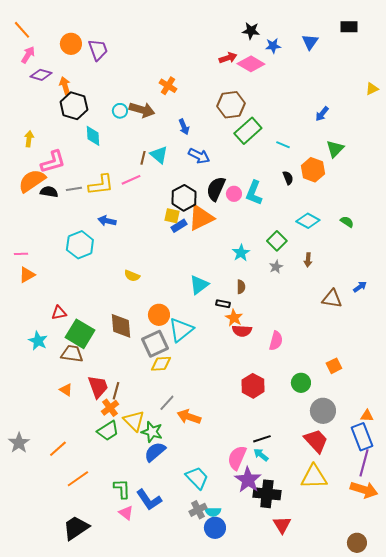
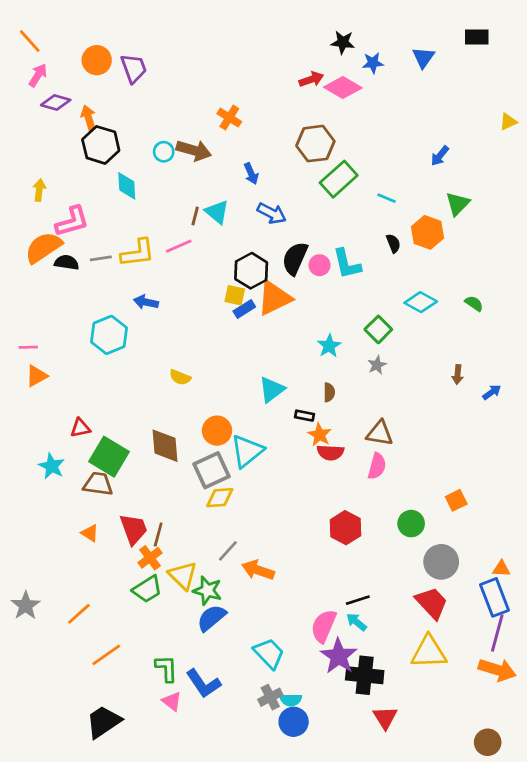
cyan L-shape: (254, 193) -> (347, 264), turned -35
brown arrow: (308, 260) -> (458, 375), moved
brown triangle: (332, 299) -> (380, 433), moved

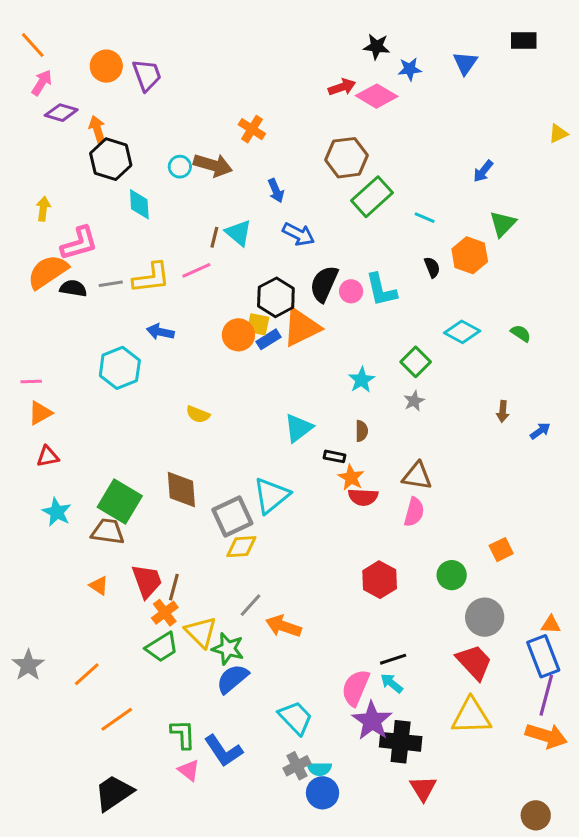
red triangle: (80, 428) -> (48, 456), moved
orange circle: (217, 431) -> (238, 335), moved

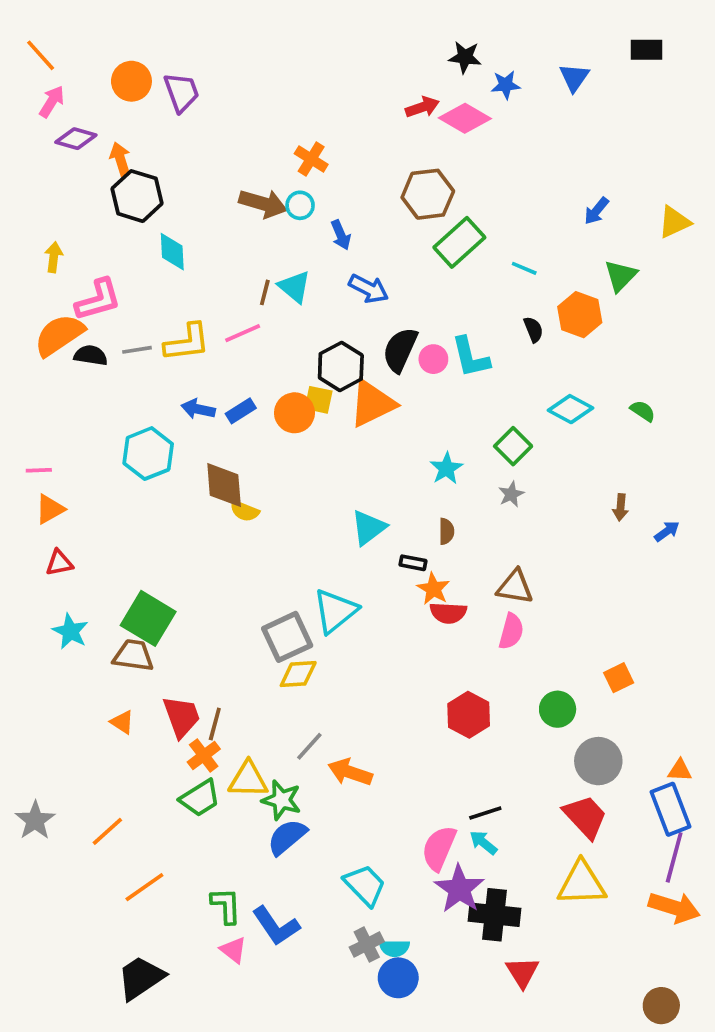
yellow triangle: (558, 134) -> (674, 222), moved, size x1.4
cyan circle: (180, 167) -> (300, 205), moved
blue rectangle: (268, 339) -> (241, 411), moved
brown diamond: (181, 490) -> (224, 485), moved
yellow triangle: (201, 632) -> (248, 780), turned -44

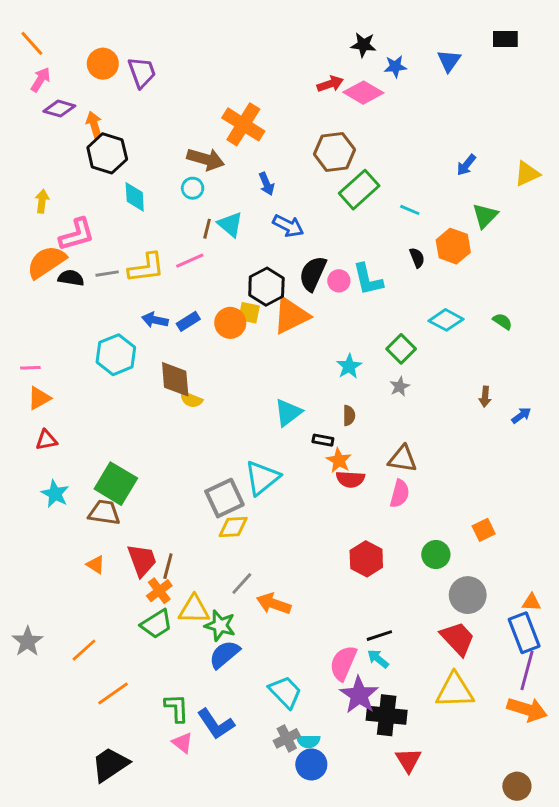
orange cross: (311, 159) -> (243, 124), size x1.6
cyan circle: (300, 205) -> (193, 188), moved

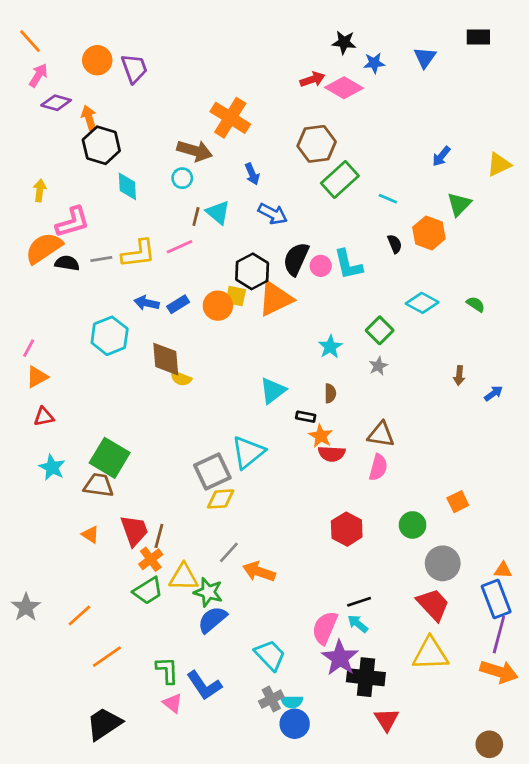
pink line: (30, 368) -> (29, 348), turned -60

